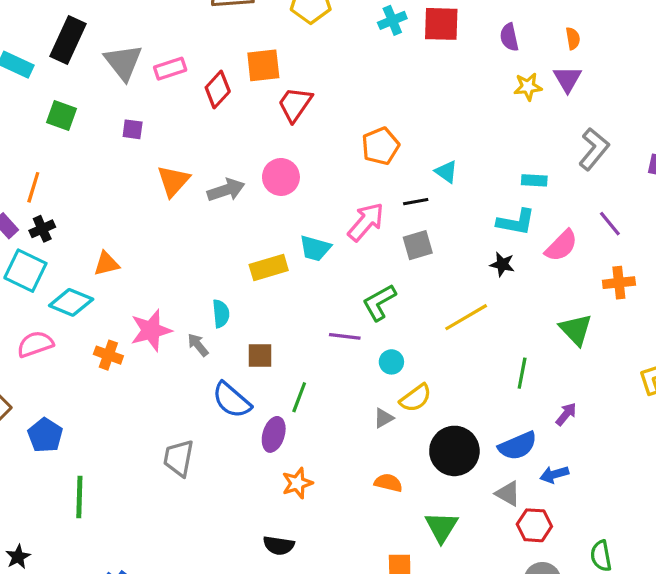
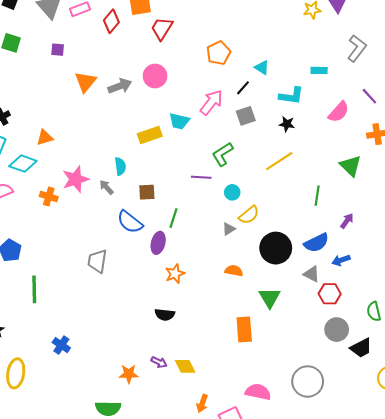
black line: (416, 202) -> (243, 88), turned -35
cyan L-shape: (516, 222) -> (291, 96), moved
black star: (502, 264) -> (287, 124), moved

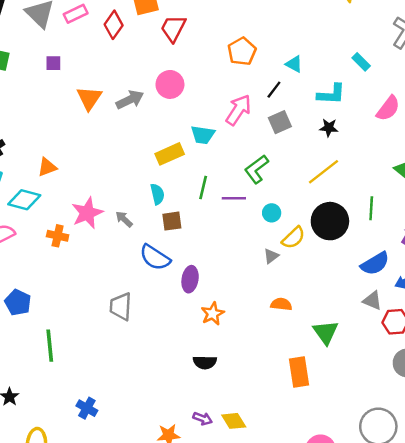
cyan rectangle: (319, 70) -> (361, 62), turned 49
cyan semicircle: (120, 166) -> (157, 194), moved
green line: (174, 218) -> (203, 187), moved
black circle: (276, 248) -> (330, 221), moved

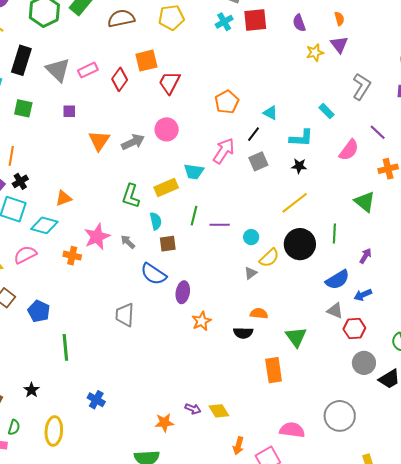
green L-shape: (257, 169) -> (131, 196), moved, turned -35
black semicircle: (205, 362) -> (243, 333), moved

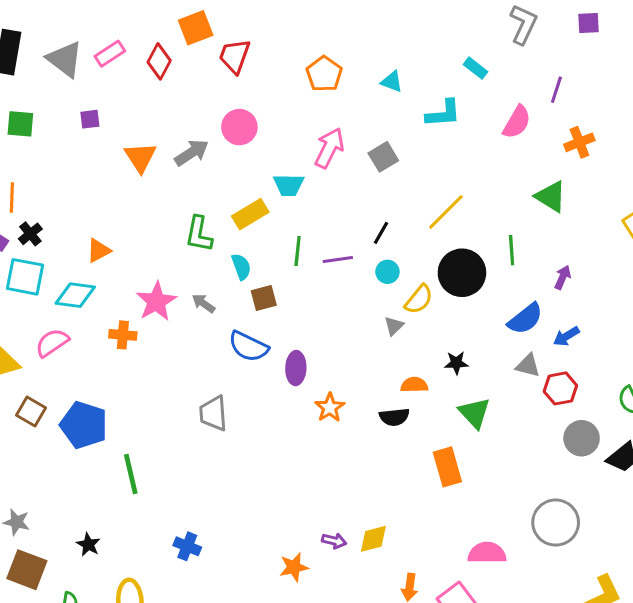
purple line: (378, 132) -> (556, 90), turned 72
black line: (253, 134) -> (381, 233), moved
black star: (299, 166) -> (456, 363), moved
blue pentagon: (39, 311) -> (84, 425), size x1.4
yellow diamond: (219, 411) -> (373, 539), turned -65

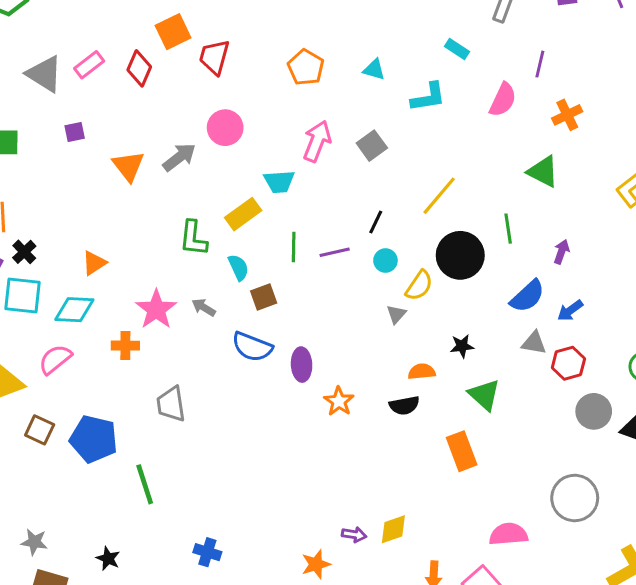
gray trapezoid: (213, 413) -> (171, 404), moved

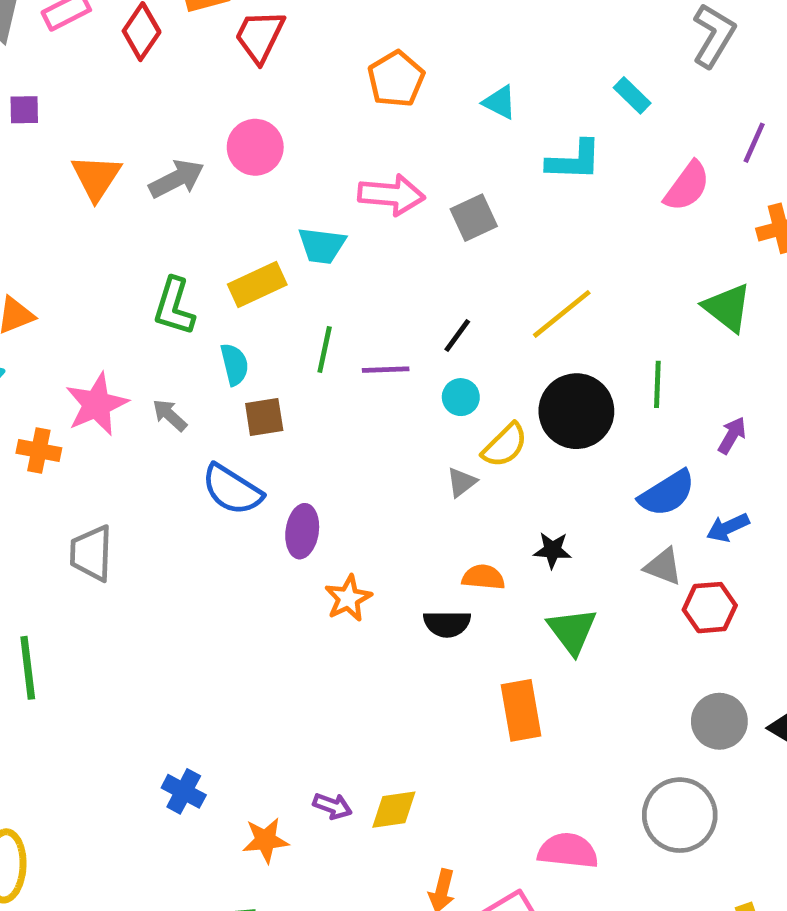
pink arrow: (317, 141) -> (391, 195), turned 63
gray circle: (594, 411) -> (719, 721), moved
blue cross: (207, 552) -> (184, 791), moved

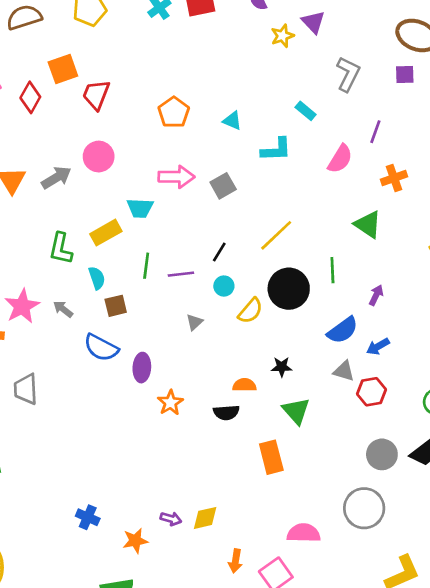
gray triangle: (462, 482) -> (194, 322), moved

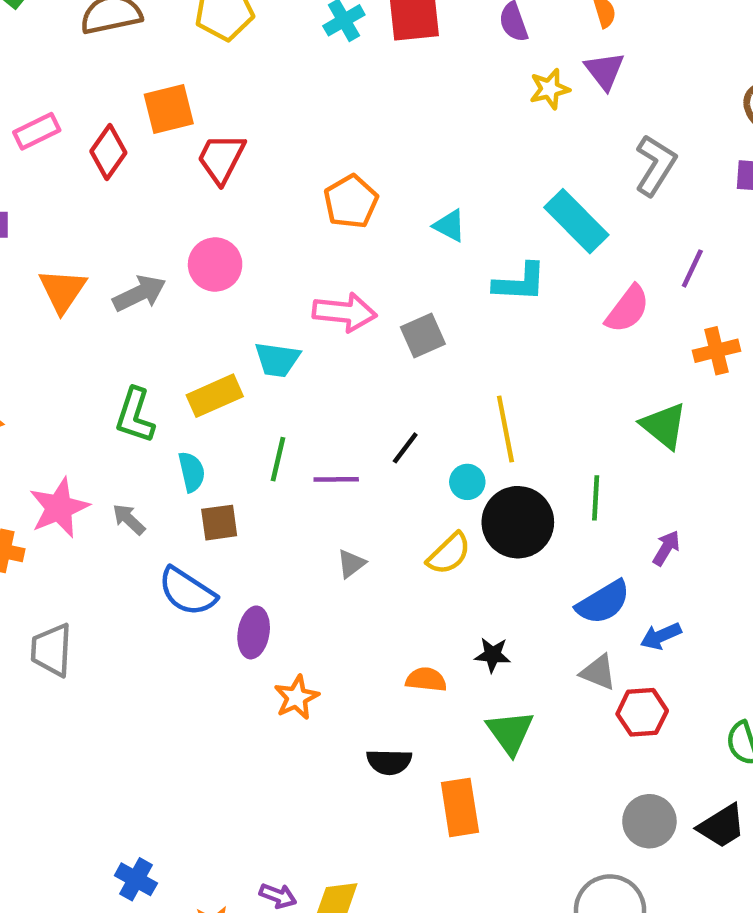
cyan rectangle: (306, 111) -> (576, 221), size x1.8
yellow line: (276, 235) -> (505, 429), turned -63
cyan circle: (224, 286) -> (467, 482), moved
black semicircle: (226, 412) -> (389, 762), moved

